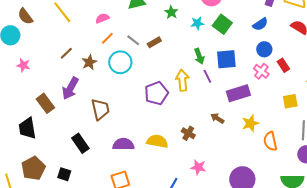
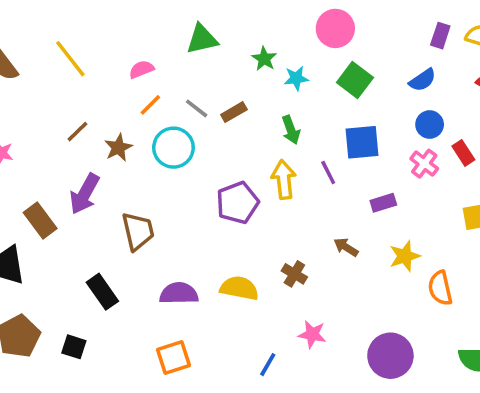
cyan star: (197, 23) -> (296, 78), moved
green arrow: (199, 56) -> (291, 130), moved
purple rectangle: (238, 93) -> (383, 203), size x0.6

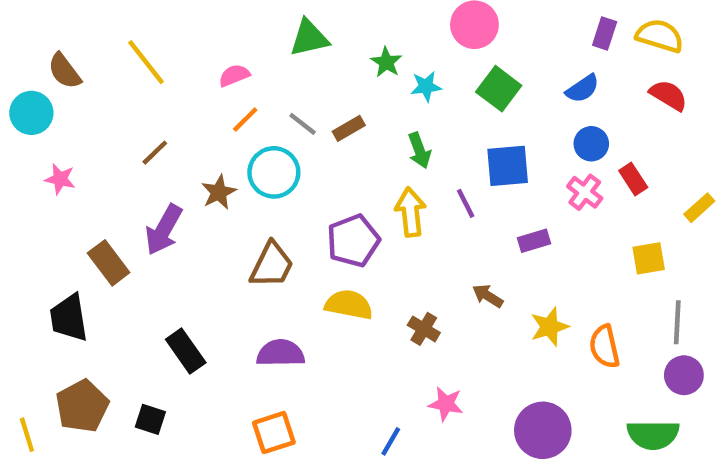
brown star: (118, 148) -> (219, 192), moved
brown trapezoid: (138, 231) -> (272, 265), moved, turned 39
yellow star: (405, 256) -> (549, 327), moved
yellow semicircle: (239, 288) -> (349, 305), moved

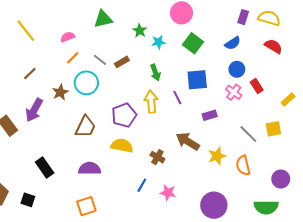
yellow square: (649, 258) -> (273, 129), moved
brown arrow: (488, 296) -> (188, 141), size x1.6
gray line: (677, 322) -> (248, 134), moved, turned -48
blue line: (391, 441) -> (142, 185), moved

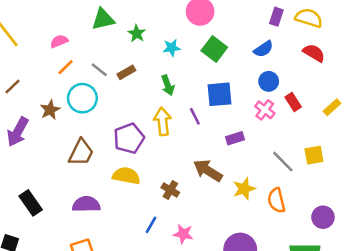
green star: (140, 31) -> (137, 33), moved
yellow rectangle: (288, 100) -> (332, 107), moved

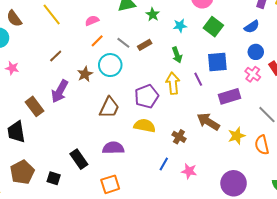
purple rectangle: (235, 138) -> (229, 96), size x1.5
black rectangle: (31, 203) -> (79, 159), moved

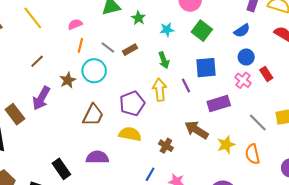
orange line: (97, 41) -> (80, 45), turned -32

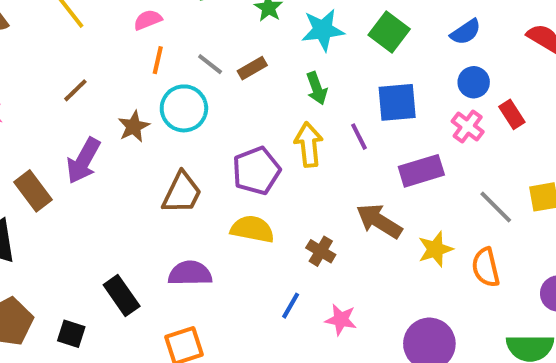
cyan star: (167, 30) -> (323, 30), size x1.5

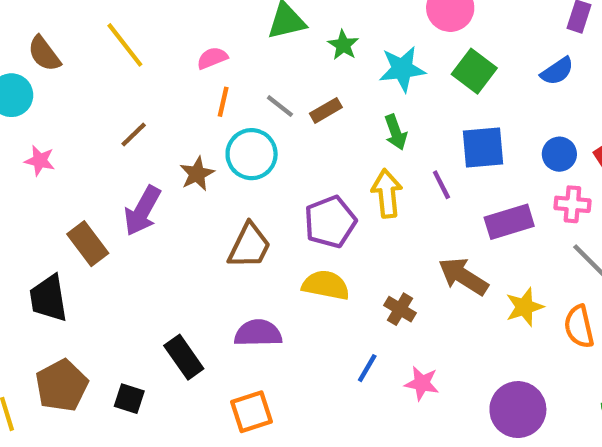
blue circle: (474, 82) -> (559, 154), moved
pink cross: (468, 126) -> (572, 204), moved, turned -32

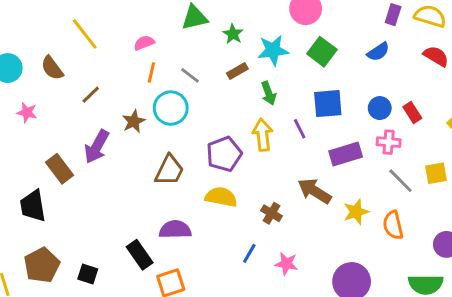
brown semicircle: (44, 54) -> (52, 68), moved
brown rectangle: (326, 110) -> (237, 71), moved
black rectangle: (184, 357) -> (140, 255), moved

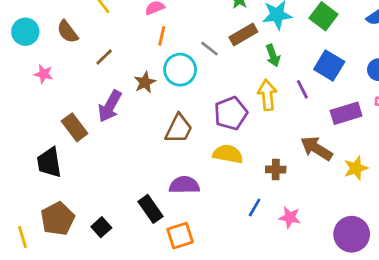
brown rectangle: (237, 71) -> (243, 34), size x1.4
gray line: (190, 75) -> (210, 49), moved
blue square: (328, 104) -> (329, 65), turned 36
brown cross: (272, 213) -> (276, 170), turned -30
black square: (88, 274) -> (101, 227), turned 30

